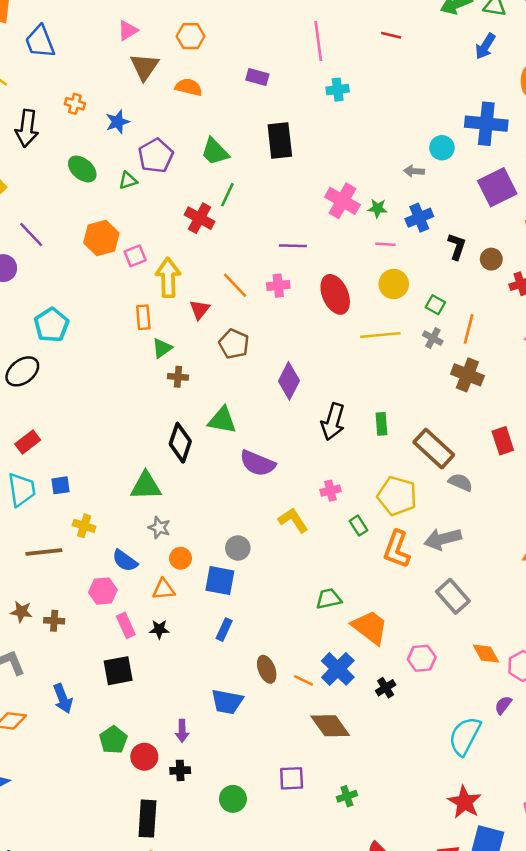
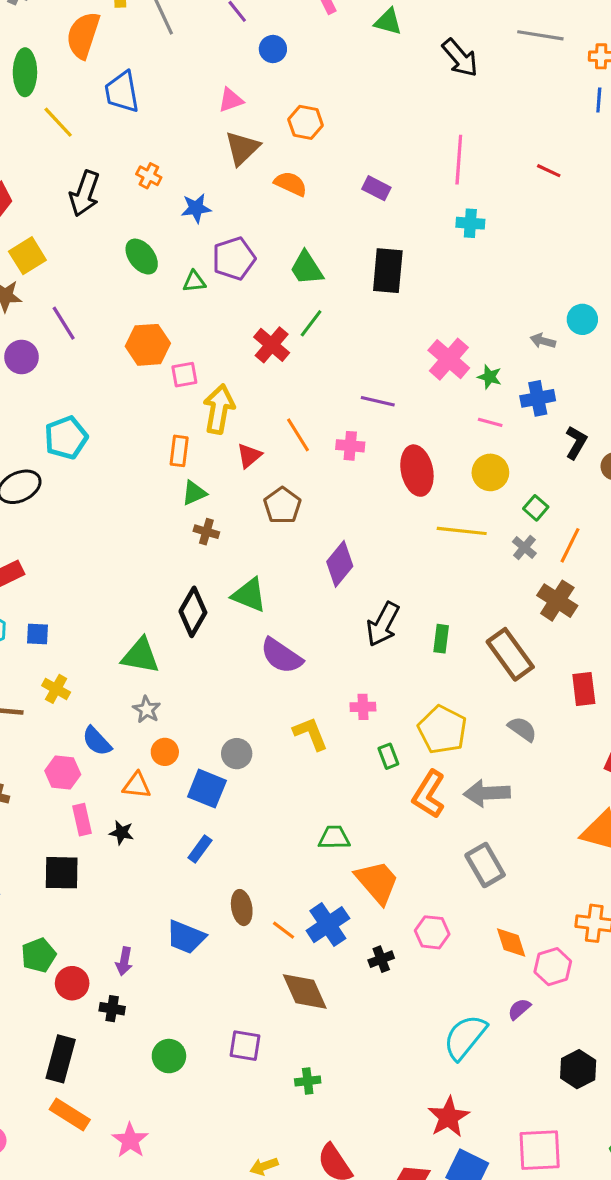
brown rectangle: (434, 449) -> (510, 654), moved

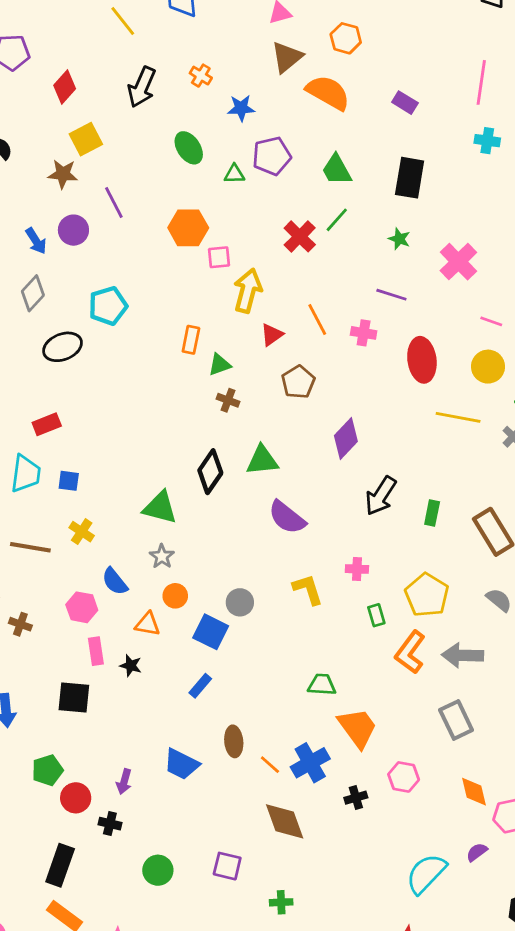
orange semicircle: (291, 184) -> (328, 93), size x1.5
green star: (490, 377) -> (399, 239), moved
orange rectangle: (179, 451) -> (191, 340), moved
green triangle: (249, 595) -> (262, 460), turned -32

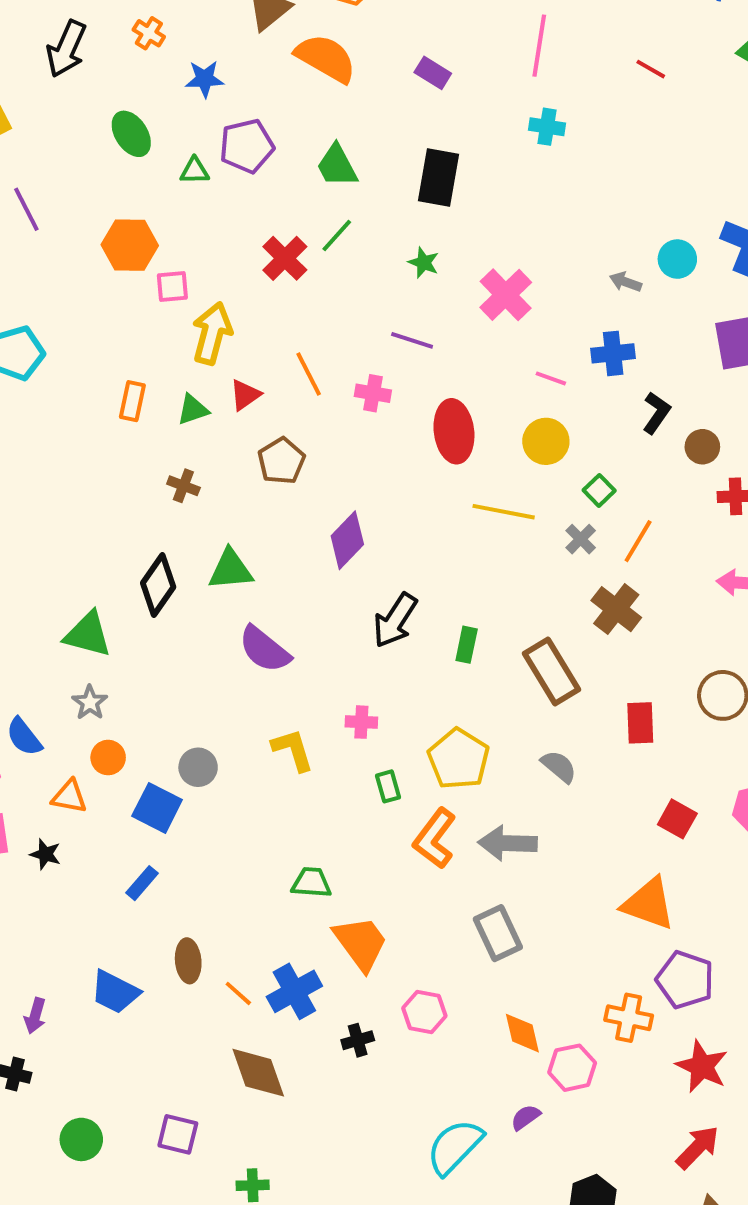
green triangle: (220, 365) -> (193, 410), moved

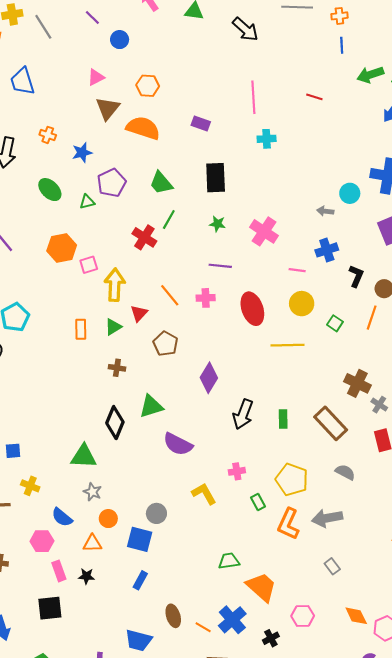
gray cross: (581, 539) -> (379, 405), moved
orange line: (638, 541) -> (372, 318), moved
gray rectangle: (498, 933) -> (332, 566), size x0.6

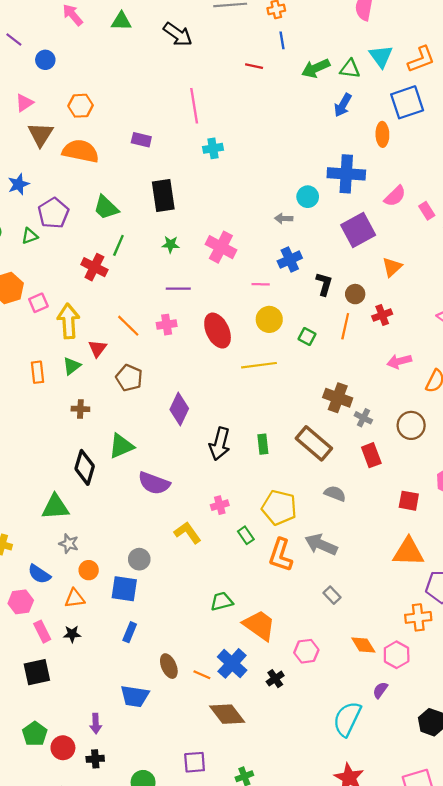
red line: (314, 97) -> (254, 66), moved
gray arrow: (327, 518) -> (321, 544), turned 40

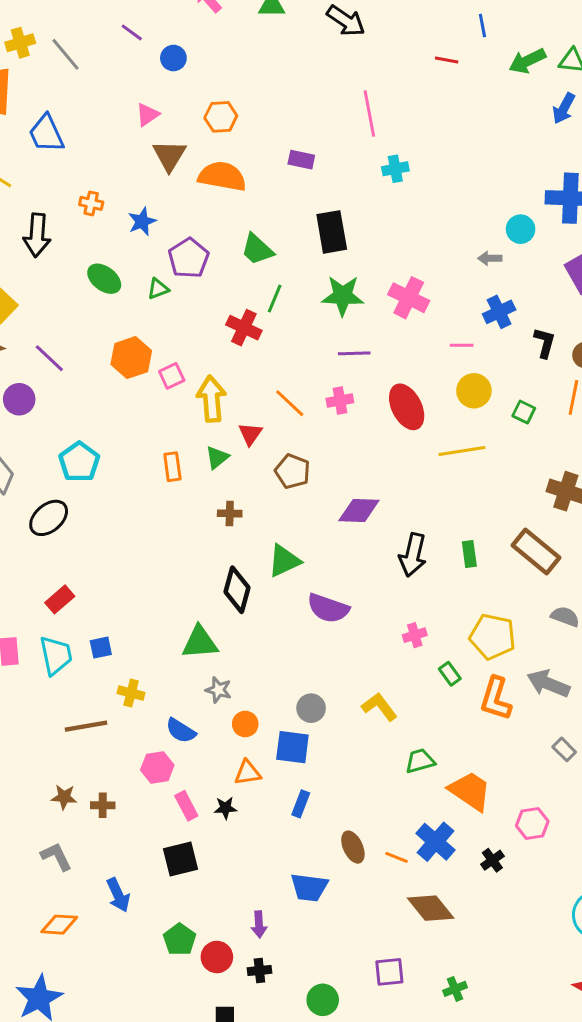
green star: (171, 244) -> (343, 296), size x1.8
purple diamond: (179, 409) -> (359, 511), turned 68
yellow L-shape: (188, 533) -> (379, 707), moved
orange triangle: (75, 598) -> (248, 773), moved

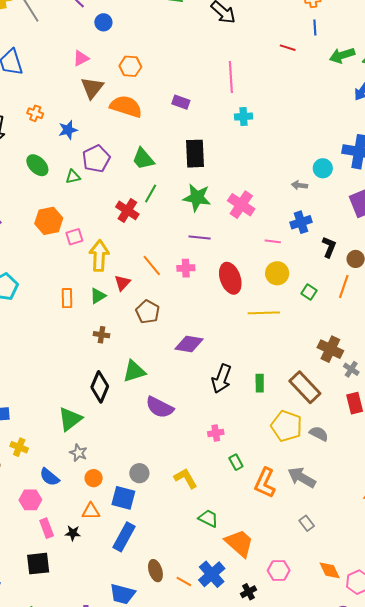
yellow pentagon: (493, 637) -> (287, 426), moved
green triangle: (200, 642) -> (70, 419), turned -40
green trapezoid: (420, 761) -> (208, 518), turned 35
blue rectangle: (301, 804) -> (124, 537), size x1.6

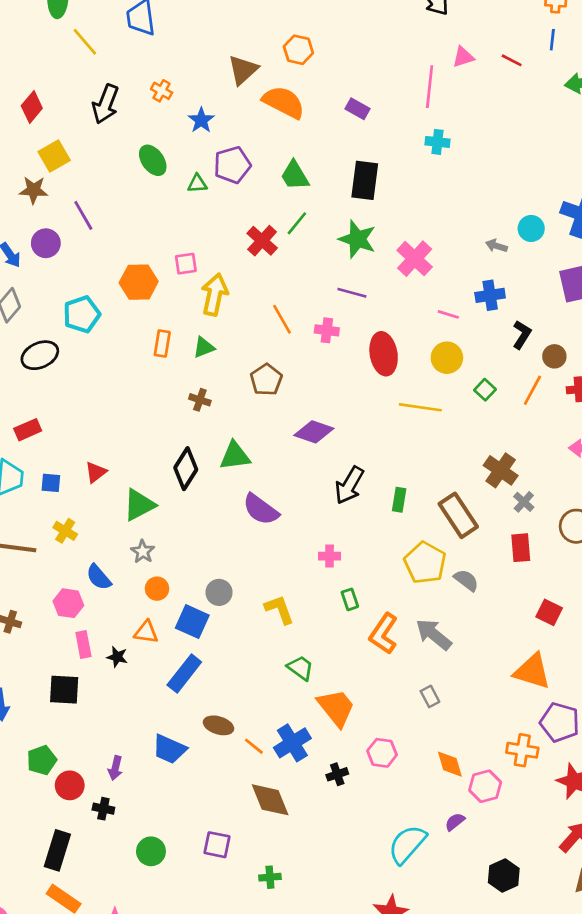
pink triangle: (81, 58) -> (463, 57), moved
blue star: (68, 130) -> (201, 120), turned -30
orange hexagon: (49, 221) -> (139, 282), moved
red triangle: (122, 283) -> (96, 472), moved
brown ellipse: (155, 571) -> (218, 725), turned -65

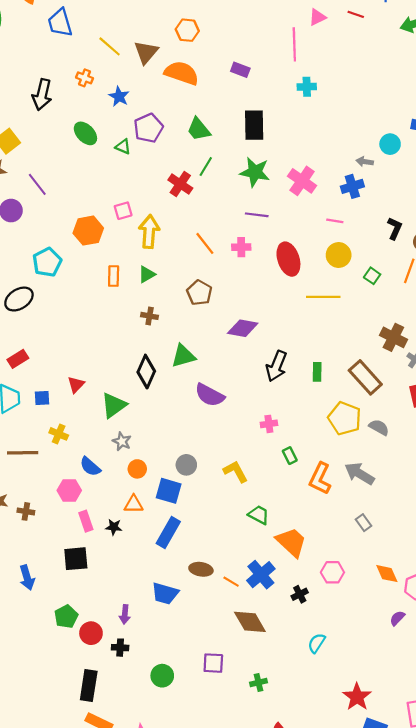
yellow line: (85, 42) -> (110, 46), moved
green triangle: (197, 184) -> (123, 147), turned 35
blue cross: (490, 295) -> (352, 186), moved
cyan semicircle: (407, 844) -> (317, 643), moved, size x0.6

